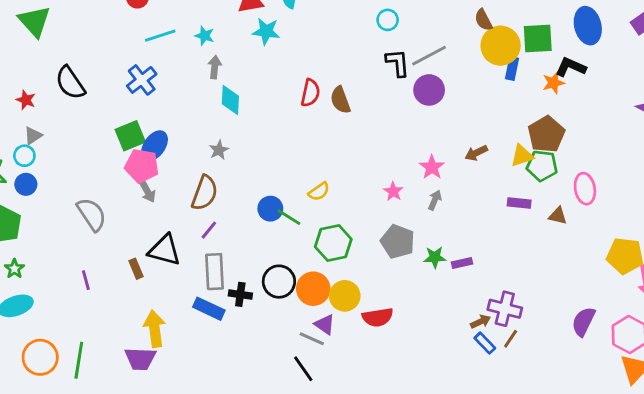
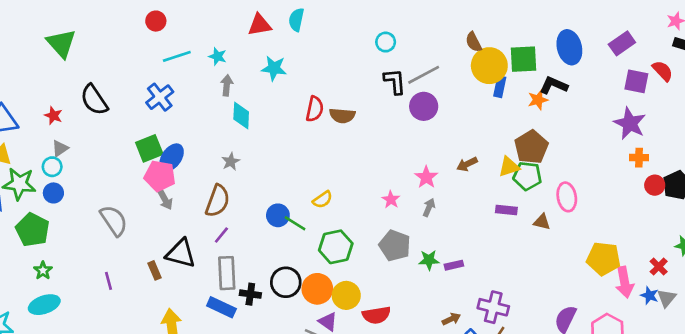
cyan star: (266, 31) -> (274, 68), moved
brown semicircle: (340, 100) -> (342, 116), turned -65
brown arrow: (481, 322) -> (451, 319), moved

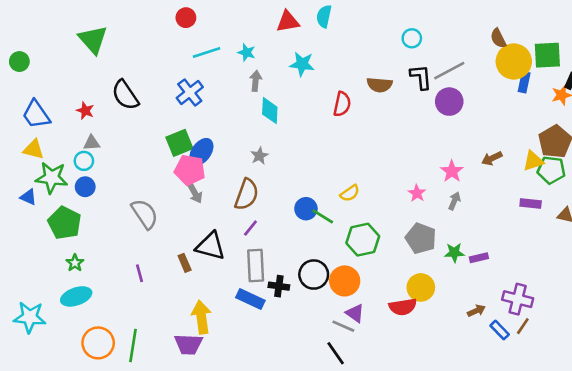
brown semicircle: (342, 116) -> (380, 85), moved
gray triangle: (60, 148) -> (92, 143), turned 30
yellow circle: (346, 295) -> (421, 287), moved

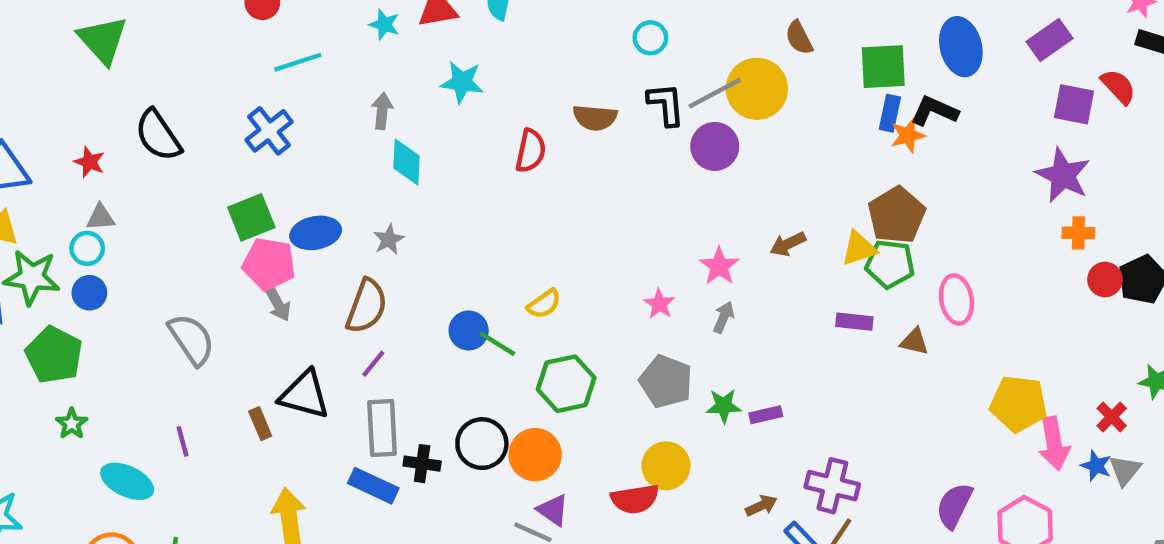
cyan star: (247, 52) -> (384, 24), moved
yellow circle: (514, 62) -> (757, 89), moved
blue rectangle: (524, 82) -> (890, 113), moved
blue ellipse: (201, 152) -> (316, 233), moved, turned 44
cyan ellipse: (76, 296) -> (127, 481), moved, turned 44

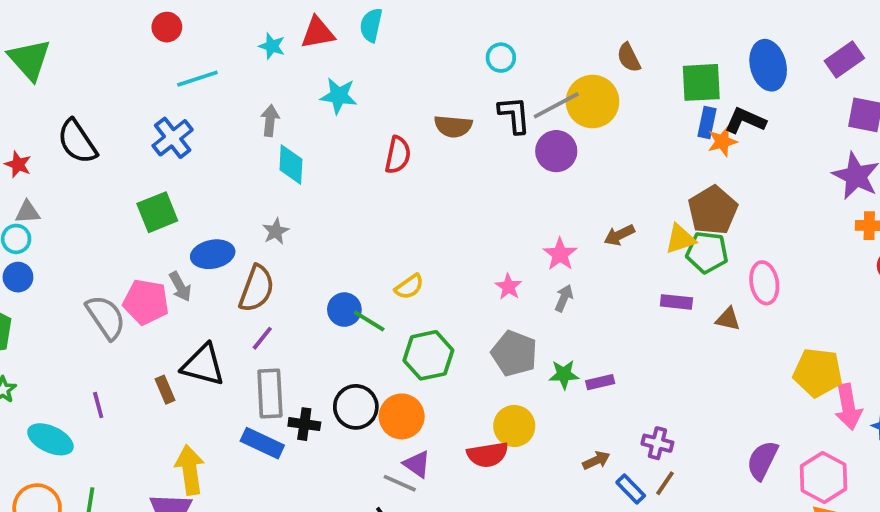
blue ellipse: (316, 233) -> (213, 254), moved
pink pentagon: (269, 264) -> (146, 302), moved
purple cross: (832, 486) -> (657, 443), size x0.7

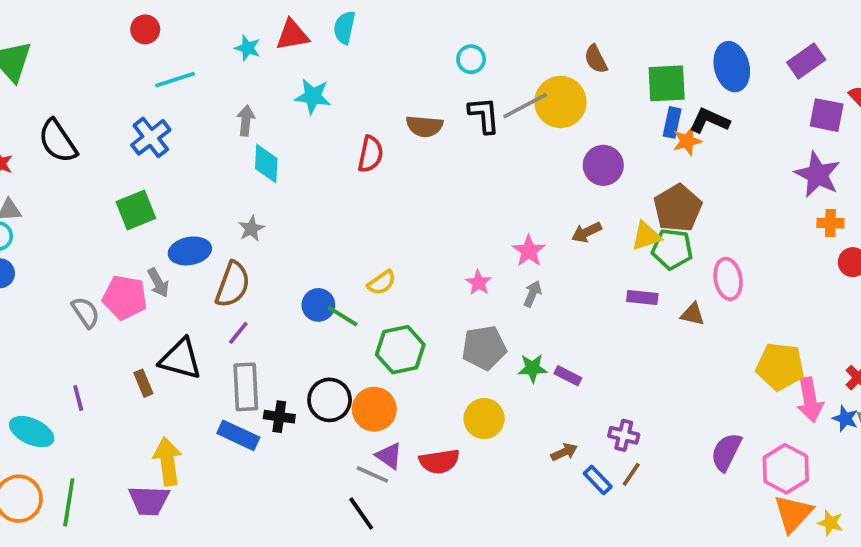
purple circle: (556, 151) -> (603, 165), moved
gray semicircle: (106, 317) -> (86, 312), size x0.7
gray pentagon: (514, 353) -> (484, 348), turned -30
purple rectangle: (600, 382) -> (568, 376), turned 40
red semicircle: (488, 455) -> (439, 461), moved

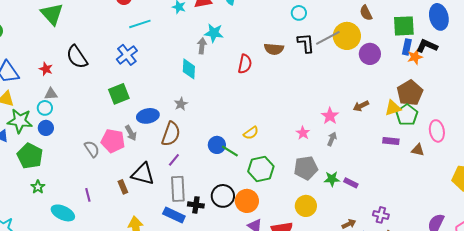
gray arrow: (246, 121) -> (202, 46), moved
purple circle: (603, 165) -> (370, 54), moved
green pentagon: (672, 249) -> (407, 115), turned 30

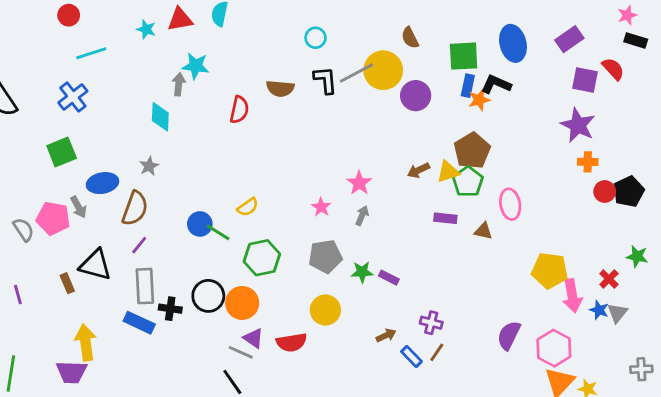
brown arrow: (361, 106) -> (418, 170), moved

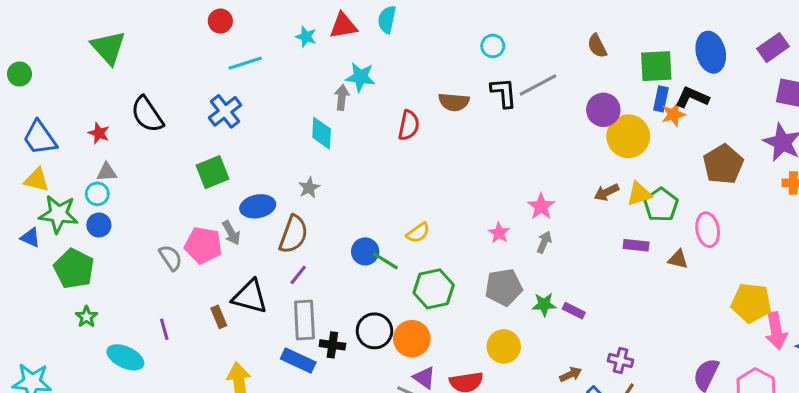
yellow circle: (383, 70) -> (628, 136), moved
brown pentagon: (472, 151) -> (723, 164), moved

